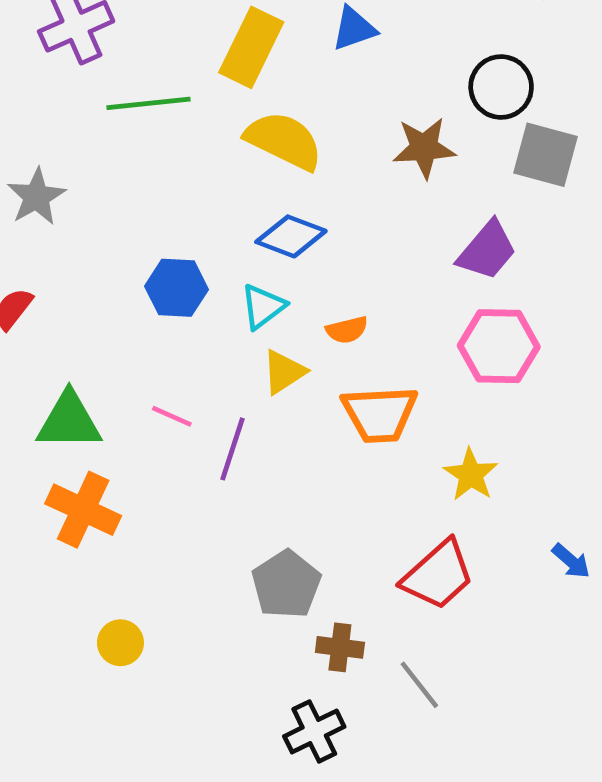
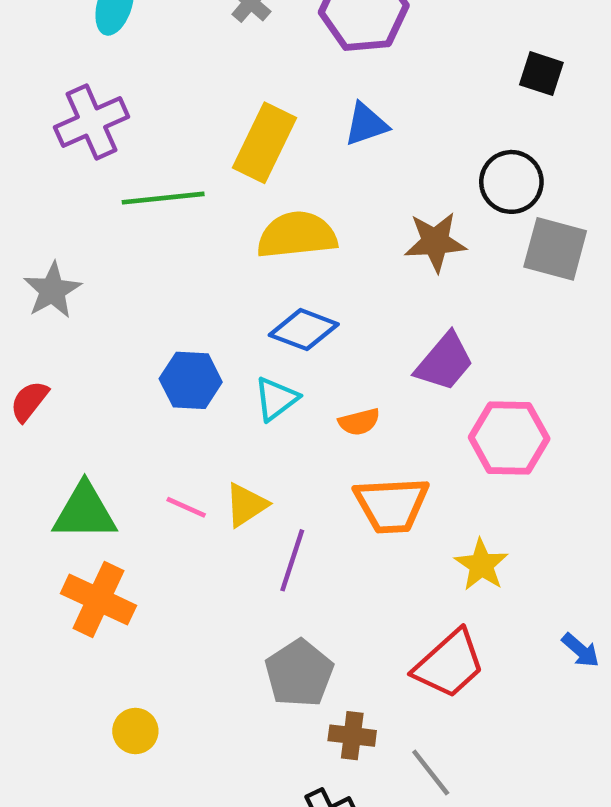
yellow semicircle: (284, 141) -> (297, 235), turned -32
purple trapezoid: (487, 250) -> (444, 362), moved
yellow triangle: (284, 372) -> (246, 505), moved
purple line: (233, 449) -> (292, 560), moved

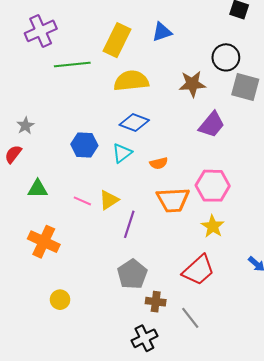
gray star: (52, 290) -> (25, 126), moved, size x0.7
purple trapezoid: (444, 362) -> (212, 125), moved
pink hexagon: (509, 438) -> (213, 186), moved
green triangle: (85, 512) -> (38, 189), moved, size x0.7

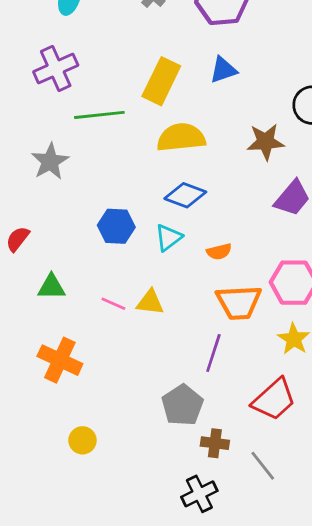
gray star: (25, 126) -> (50, 161), moved, size x1.5
yellow triangle: (109, 200) -> (150, 302), turned 40
purple line: (129, 224) -> (213, 353), moved

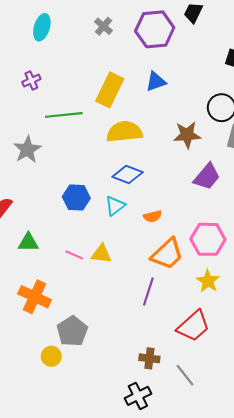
purple cross: (56, 69) -> (31, 81), size x0.6
orange trapezoid: (239, 302) -> (167, 254), turned -40
gray pentagon: (182, 405) -> (72, 331), moved

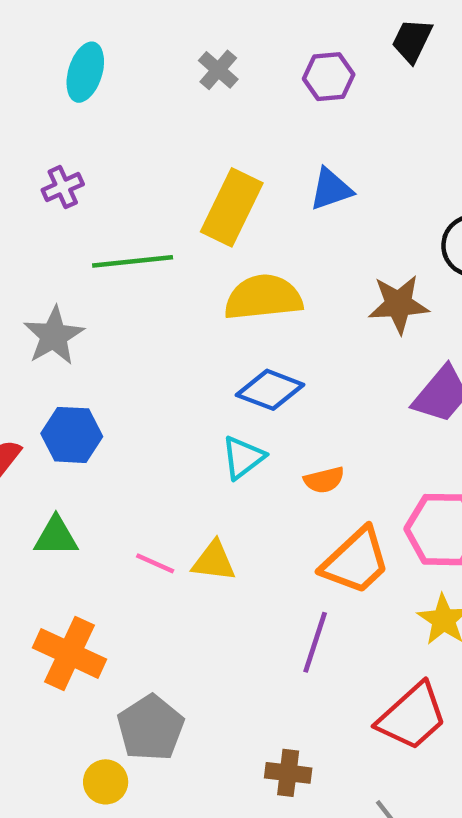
purple hexagon: (155, 29) -> (329, 77), size x0.6
blue hexagon: (76, 198) -> (72, 435), moved
brown cross: (149, 358) -> (288, 773), moved

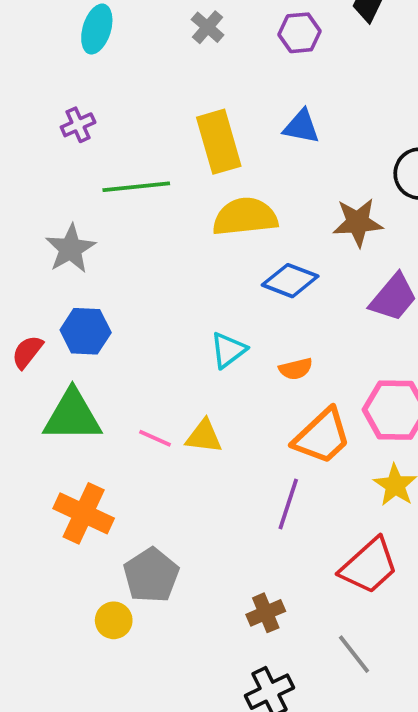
blue triangle: (331, 189) -> (301, 127), turned 30
yellow rectangle: (232, 207) -> (219, 142), turned -42
blue diamond: (270, 390) -> (290, 281), moved
green triangle: (56, 536) -> (72, 416), size x1.6
brown cross: (288, 773) -> (266, 613), turned -30

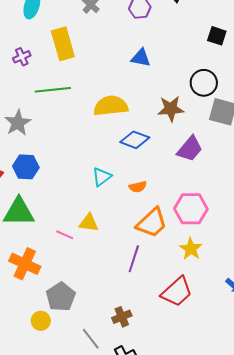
yellow rectangle: (219, 142) -> (63, 44), moved
pink line: (155, 438) -> (65, 235), moved
gray line: (354, 654) -> (91, 339), moved

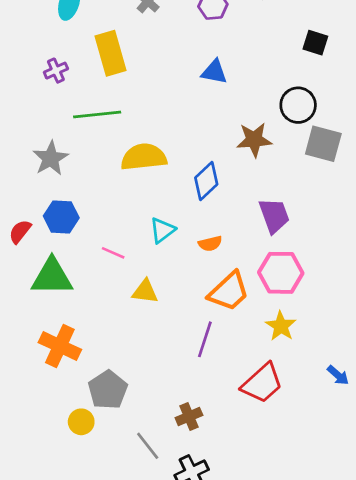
yellow semicircle: (111, 106) -> (144, 157), moved
blue diamond: (135, 140) -> (206, 181), turned -64
purple trapezoid: (190, 149) -> (274, 216), moved, turned -60
pink line: (65, 235) -> (113, 253), moved

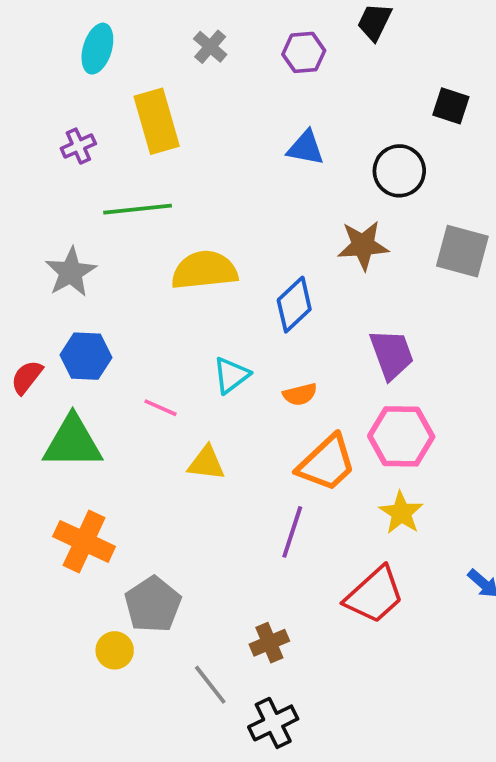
black circle: (298, 105) -> (399, 171), moved

